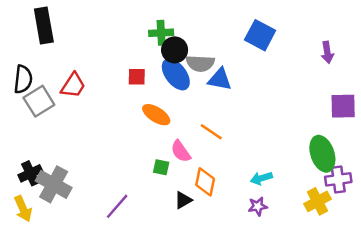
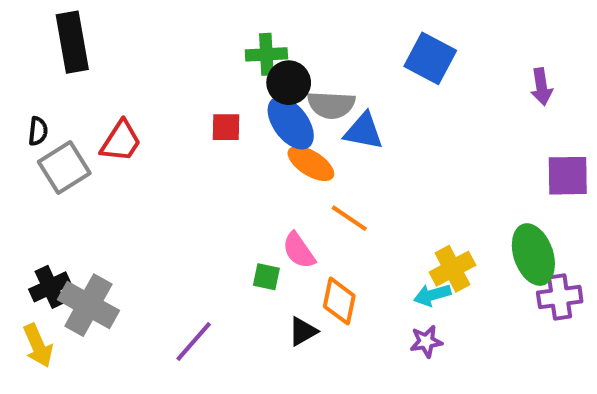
black semicircle: (23, 79) -> (38, 131), size x0.6
orange ellipse: (156, 115) -> (311, 164), moved
yellow cross: (318, 201) -> (452, 269), moved

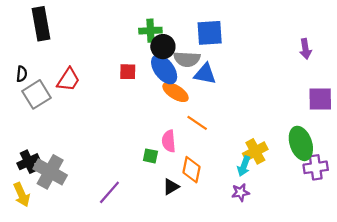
blue square: (430, 58) -> (210, 33), moved, turned -32
pink semicircle: (299, 250) -> (169, 141), turned 30
cyan arrow: (432, 295) -> (244, 166), turned -54

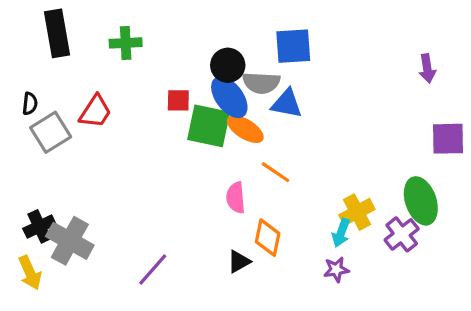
green cross: (150, 31) -> (126, 43), moved
green square: (150, 156) -> (209, 126), moved, size x2.0
purple cross: (316, 167) -> (402, 234), moved, turned -30

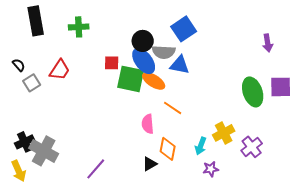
blue square: (293, 46) -> (184, 29), turned -30
black semicircle: (30, 104) -> (19, 65), turned -48
gray square: (51, 132) -> (32, 83), size x0.7
green ellipse: (421, 201) -> (253, 92), moved
cyan arrow: (341, 233) -> (201, 146), moved

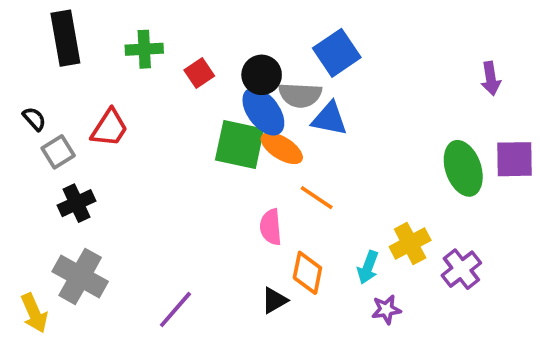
red square: (112, 63) -> (199, 73), moved, turned -35
black cross: (25, 142) -> (76, 203), moved

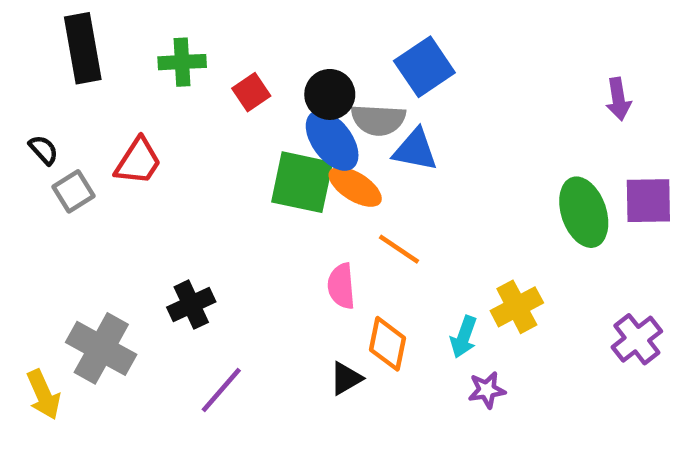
black cross: (76, 203) -> (191, 305), moved
purple cross: (461, 269) -> (637, 339), moved

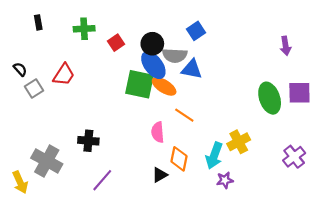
black rectangle: (83, 48) -> (38, 22), size x0.5
blue square: (424, 67) -> (196, 31), size x0.7
black cross: (191, 305) -> (88, 141), turned 30
cyan arrow: (464, 337) -> (214, 156), size x1.4

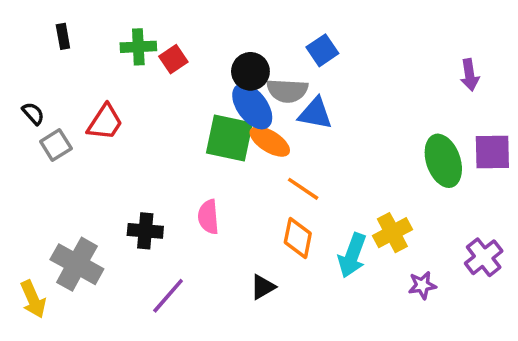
red square: (116, 43) -> (173, 59), moved
pink semicircle: (158, 132) -> (208, 217), moved
orange diamond: (179, 159) -> (298, 238), moved
purple star: (225, 180) -> (422, 285), moved

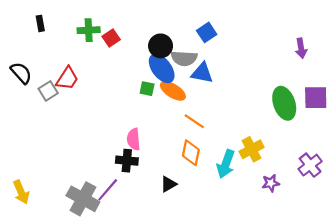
black semicircle: (33, 113) -> (21, 73), size x1.5
green square: (229, 138) -> (147, 89), size x0.5
gray square: (56, 145) -> (48, 91), moved
black cross: (145, 231) -> (127, 161), moved
gray cross: (77, 264) -> (83, 199), moved

